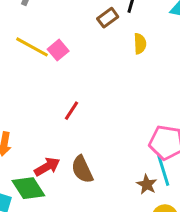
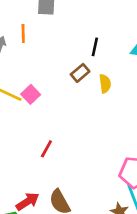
brown rectangle: (108, 18) -> (80, 73), moved

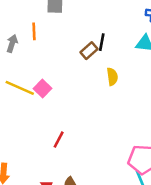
brown rectangle: (80, 73) -> (89, 51), moved

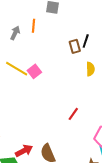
brown rectangle: (89, 51) -> (75, 46), turned -72
red line: (59, 140) -> (73, 114), moved

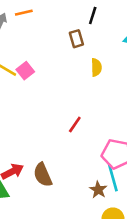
orange line: (33, 26) -> (24, 13), turned 72
black line: (86, 41) -> (93, 15), moved

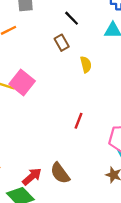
black line: (93, 15) -> (72, 18), turned -49
pink square: (25, 71) -> (22, 83), size x1.5

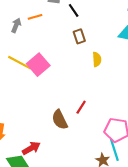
black line: (72, 18) -> (74, 10), moved
brown semicircle: (60, 173) -> (60, 120), moved

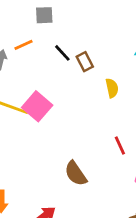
black line: (74, 10) -> (62, 53), moved
red line: (81, 107) -> (120, 145), moved, turned -48

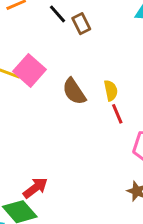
yellow semicircle: (112, 88) -> (111, 90), moved
brown semicircle: (76, 173) -> (74, 91), moved

